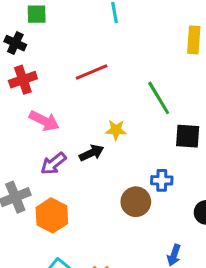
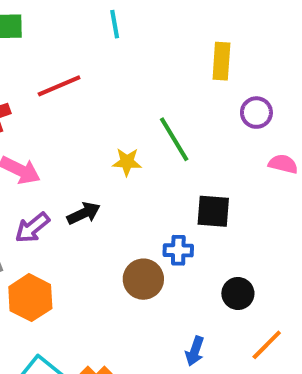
red line: (92, 72) -> (59, 86), moved
yellow star: (116, 130) -> (127, 162), moved
black square: (188, 136) -> (213, 211), moved

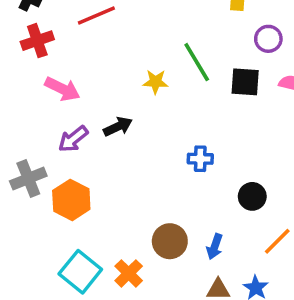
black square: (213, 211) -> (245, 82), moved
brown circle: (143, 279) -> (170, 241), moved

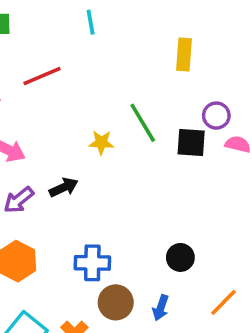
purple circle: (268, 39) -> (216, 116), moved
blue cross: (200, 159) -> (92, 263), moved, size x1.4
black circle: (252, 196) -> (180, 257), moved

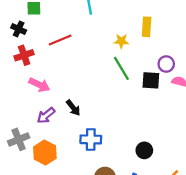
yellow star: (101, 142) -> (121, 41), moved
black arrow: (64, 187) -> (73, 108), turned 77
blue cross: (92, 263) -> (91, 139), moved

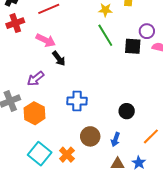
pink arrow: (39, 85) -> (46, 40), moved
black arrow: (73, 108) -> (59, 58), moved

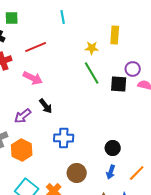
black arrow: (59, 58) -> (46, 106), moved
blue arrow: (115, 139) -> (111, 172), moved

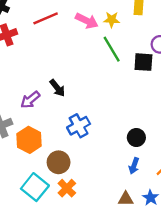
pink arrow: (33, 78) -> (87, 21), moved
blue cross: (64, 138) -> (79, 126), turned -30
brown circle: (77, 173) -> (59, 162), moved

